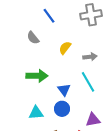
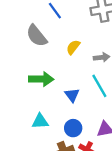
gray semicircle: (33, 38) -> (37, 36), size x1.5
blue circle: (62, 109) -> (73, 128), moved

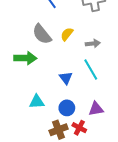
gray semicircle: (37, 36) -> (42, 34), moved
green arrow: (41, 79) -> (25, 58), moved

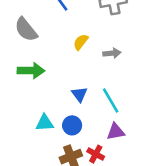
gray semicircle: (42, 34) -> (26, 30), moved
cyan line: (91, 69) -> (111, 101), moved
blue circle: (67, 108) -> (72, 125), moved

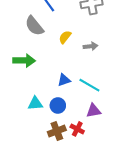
gray semicircle: (26, 30) -> (34, 26), moved
blue triangle: (80, 94) -> (64, 80), turned 48
cyan line: (111, 101) -> (89, 85), turned -30

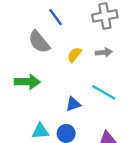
gray arrow: (91, 46) -> (104, 52), moved
cyan line: (89, 85) -> (104, 92), moved

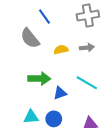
yellow semicircle: (74, 55) -> (61, 50), turned 40
green arrow: (27, 82) -> (39, 79), moved

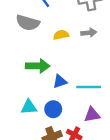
gray semicircle: (30, 38) -> (28, 23), turned -35
cyan line: (87, 83) -> (89, 87), moved, turned -30

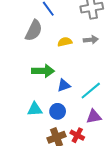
gray semicircle: (28, 23) -> (34, 30), turned -80
cyan line: (89, 87) -> (91, 91), turned -40

